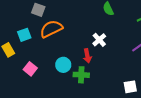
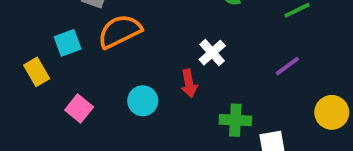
green cross: (81, 75) -> (235, 120), moved

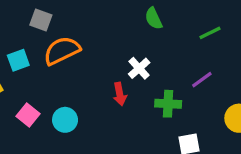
cyan circle: (143, 101) -> (65, 120), moved
green cross: (235, 120) -> (168, 104), moved

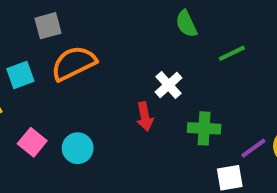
gray square: (41, 20) -> (48, 26), turned -35
green line: (210, 33) -> (232, 53), moved
purple line: (202, 80) -> (253, 148), moved

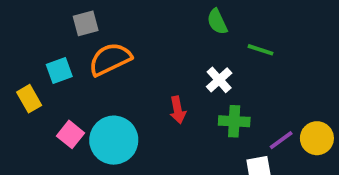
green line: (232, 53) -> (260, 50), turned 44
white cross: (169, 85) -> (219, 80), moved
cyan circle: (78, 148) -> (114, 140), size x1.6

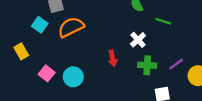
cyan square: (59, 70) -> (40, 25), moved, turned -35
cyan circle: (114, 140) -> (73, 77), size x0.7
purple line: (281, 140) -> (176, 64), moved

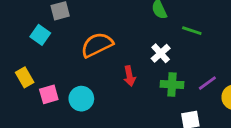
orange semicircle: (71, 27) -> (97, 45), moved
yellow rectangle: (21, 51) -> (25, 77), moved
pink square: (47, 73) -> (49, 94), turned 35

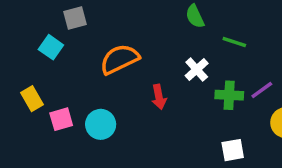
purple line: (207, 83) -> (262, 90), moved
green cross: (172, 84) -> (229, 95), moved

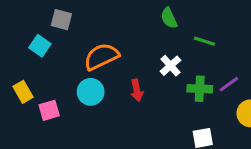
gray square: (75, 18) -> (61, 20), turned 30
cyan circle: (101, 124) -> (91, 92), moved

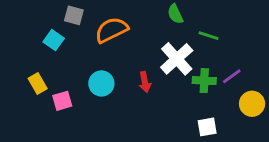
orange semicircle: (101, 56) -> (112, 30), moved
white cross: (170, 66) -> (177, 59), size x1.6

